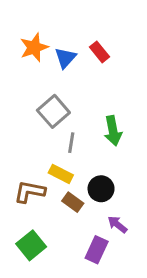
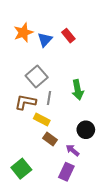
black circle: (101, 189) -> (86, 130), moved
brown L-shape: (30, 192) -> (25, 102), moved
purple arrow: (117, 224) -> (73, 150), moved

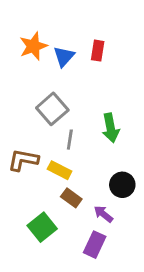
red rectangle: (68, 36) -> (98, 51), turned 48
brown L-shape: (25, 102) -> (23, 160), moved
green square: (21, 169) -> (42, 227), moved

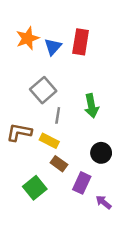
red rectangle: (98, 51) -> (81, 42), size x1.5
purple arrow: (103, 214) -> (104, 202), moved
purple rectangle: (95, 245) -> (82, 183), moved

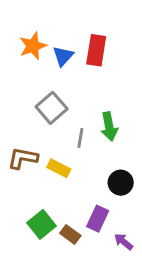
gray line: (58, 115) -> (80, 138), moved
brown rectangle: (59, 164) -> (70, 234), moved

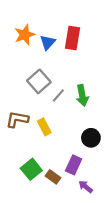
gray line: (80, 138) -> (58, 95), moved, turned 32
yellow rectangle: (59, 168) -> (44, 127), turned 35
purple arrow: (124, 242) -> (86, 187), moved

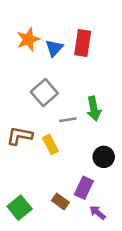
gray line: (58, 95) -> (68, 120), moved, turned 40
green square: (31, 169) -> (20, 208), moved

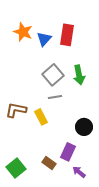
orange star: (28, 39) -> (23, 32), turned -30
gray square: (44, 93) -> (53, 75), moved
green arrow: (94, 109) -> (79, 75), moved

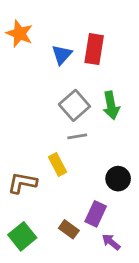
orange star: (23, 32) -> (19, 34), moved
brown L-shape: (16, 110) -> (22, 183), moved

